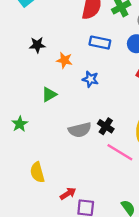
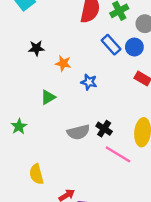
blue rectangle: (100, 43) -> (111, 45), moved, turned 36

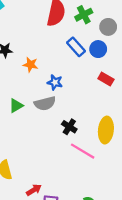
green triangle: (48, 97) -> (16, 106), moved
gray semicircle: (78, 132) -> (45, 103), moved

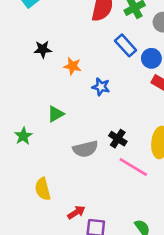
blue circle: (98, 49) -> (151, 58), moved
gray semicircle: (45, 103) -> (85, 149), moved

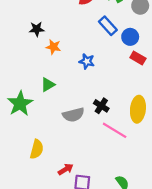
orange star: (72, 66) -> (53, 47), moved
green star: (23, 136) -> (20, 104), size x1.6
yellow semicircle: (43, 189) -> (37, 149), turned -150

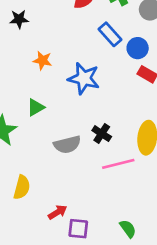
black star: (37, 29) -> (19, 19), moved
blue star: (87, 61) -> (84, 78), size x1.6
pink line: (115, 130) -> (118, 164), turned -45

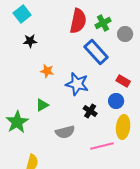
blue rectangle: (110, 34) -> (96, 52), size x1.4
blue circle: (138, 48) -> (116, 101), moved
black cross: (102, 134) -> (90, 111), moved

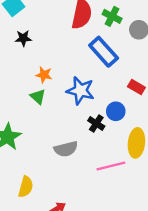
green cross: (103, 23) -> (112, 16), turned -35
blue circle: (116, 101) -> (116, 111), moved
green triangle: (42, 105) -> (38, 97), moved, turned -48

